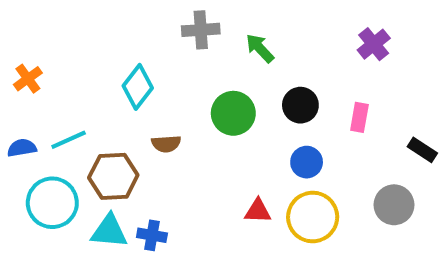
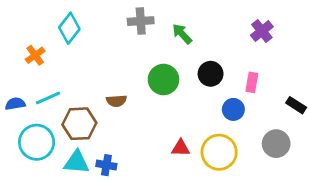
orange cross: (28, 79) -> (35, 55), moved
cyan diamond: (138, 87) -> (69, 28), moved
blue circle: (307, 162) -> (233, 109), moved

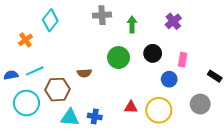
purple cross: (262, 31) -> (173, 21), moved
green arrow: (182, 34) -> (132, 24), turned 42
cyan triangle: (76, 162) -> (70, 117), moved
blue cross: (106, 165) -> (95, 116), moved

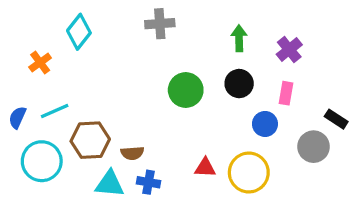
purple cross: (173, 21) -> (289, 50), moved
green arrow: (132, 24) -> (239, 38), moved
brown semicircle: (84, 73) -> (132, 153), moved
blue semicircle: (11, 75) -> (17, 117), turned -56
gray circle: (200, 104) -> (314, 147), moved

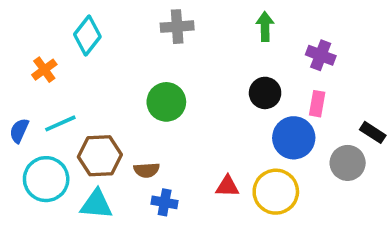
green arrow: (239, 38) -> (265, 27), moved
purple cross: (289, 50) -> (321, 55), turned -30
green circle: (186, 90) -> (166, 102), moved
blue circle: (265, 124) -> (294, 138), size x1.5
cyan triangle: (110, 184) -> (96, 204), moved

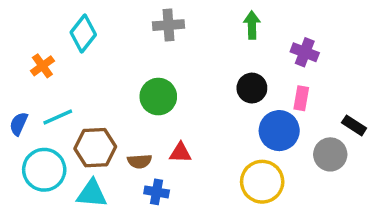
red triangle: (227, 186) -> (180, 153), moved

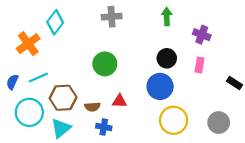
orange cross: (42, 66) -> (28, 44), size x1.5
blue circle: (279, 131) -> (160, 86), moved
gray circle: (330, 154) -> (219, 123), moved
cyan triangle: (92, 194) -> (61, 128), turned -45

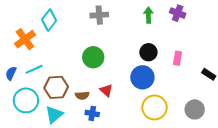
purple cross: (202, 35) -> (178, 13), moved
red triangle: (119, 101) -> (106, 90), turned 40

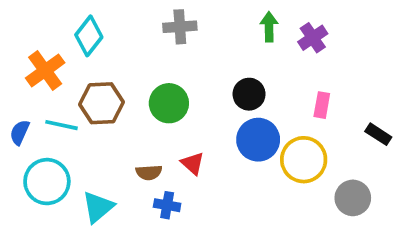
purple cross: (178, 13) -> (313, 38), moved, turned 35
black circle: (148, 52) -> (249, 94), moved
cyan line: (34, 69) -> (62, 125), turned 36
brown hexagon: (56, 87) -> (102, 103), moved
yellow circle: (154, 107) -> (304, 160), moved

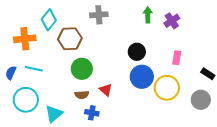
orange cross: (45, 70) -> (25, 39), turned 30
brown hexagon: (102, 103) -> (70, 39), moved
green circle: (169, 103) -> (82, 69), moved
gray circle: (353, 198) -> (201, 100), moved

